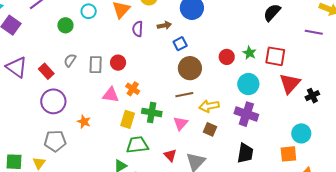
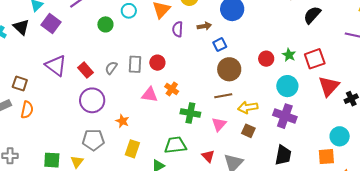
red square: (275, 56) -> (315, 59), turned -30
gray semicircle: (70, 60) -> (111, 68), moved
yellow rectangle: (128, 119) -> (132, 149), moved

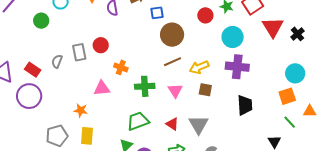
blue square: (220, 45) -> (157, 13), turned 32
pink triangle: (150, 95) -> (102, 88), moved
purple circle: (92, 100) -> (29, 96), moved
yellow rectangle: (132, 149) -> (87, 136), moved

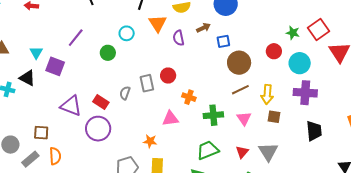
red circle: (205, 15) -> (274, 51), moved
yellow arrow: (199, 67) -> (267, 94), turned -60
red triangle: (172, 124) -> (242, 152), turned 40

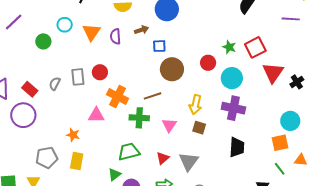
orange triangle: (158, 23) -> (91, 32), moved
brown line: (240, 90) -> (153, 96), moved
orange cross: (189, 97) -> (118, 96), size x1.5

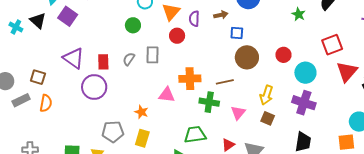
green circle: (43, 41) -> (133, 25), moved
green star: (229, 47) -> (299, 14), moved
red circle: (100, 72) -> (177, 36), moved
red rectangle: (30, 89) -> (103, 62), turned 42
orange cross: (118, 96) -> (190, 79), turned -35

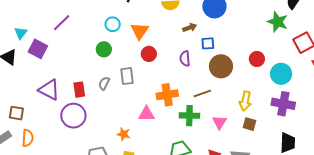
green star: (299, 14) -> (278, 22), moved, size x1.5
purple semicircle: (194, 19) -> (185, 59), moved

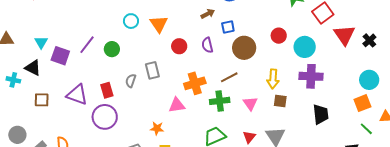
purple line: (62, 23) -> (87, 45), moved
green circle: (104, 49) -> (112, 49), moved
red circle: (149, 54) -> (179, 46), moved
brown square: (16, 113) -> (42, 100), moved

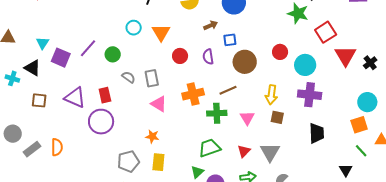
gray semicircle: (131, 81) -> (129, 77), moved, turned 104
pink triangle: (177, 105) -> (159, 104), moved, turned 36

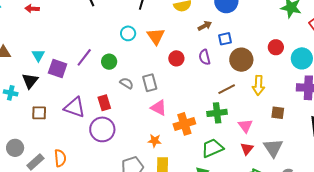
black triangle: (32, 68) -> (30, 81), turned 42
orange cross: (193, 94) -> (184, 124), moved
yellow arrow: (271, 95) -> (258, 85), moved
pink triangle: (247, 118) -> (245, 126), moved

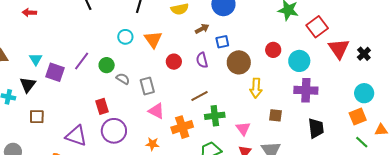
gray semicircle: (127, 83) -> (123, 79), moved
brown line: (227, 89) -> (200, 96), moved
purple triangle: (75, 107) -> (76, 136), moved
purple circle: (102, 129) -> (114, 131), moved

